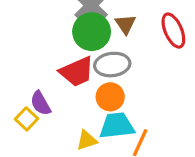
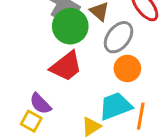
gray ellipse: (112, 65) -> (119, 37), moved, turned -32
orange circle: (110, 97) -> (127, 68), moved

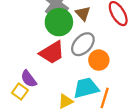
gray ellipse: (119, 37) -> (83, 44), moved

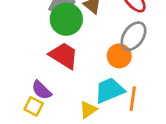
gray ellipse: (83, 44) -> (134, 36), moved
red trapezoid: (52, 53) -> (64, 56), turned -108

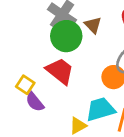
yellow square: (34, 106) -> (25, 85), moved

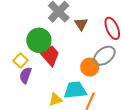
green circle: (66, 36) -> (39, 40), moved
purple semicircle: (35, 102) -> (25, 75), turned 49

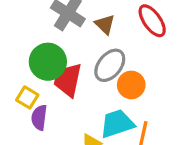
red trapezoid: (49, 55) -> (68, 80), turned -115
gray ellipse: (104, 56) -> (110, 65), moved

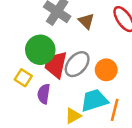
gray ellipse: (110, 65) -> (77, 64), moved
purple semicircle: (39, 117) -> (44, 94), moved

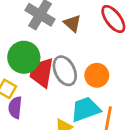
gray ellipse: (77, 64) -> (65, 71), turned -64
purple semicircle: (44, 94) -> (15, 108), moved

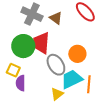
gray ellipse: (65, 71) -> (56, 65), moved
red trapezoid: (41, 73) -> (41, 43), moved

